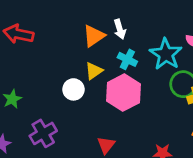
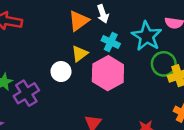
purple cross: (43, 133) -> (26, 93), moved

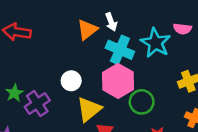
cyan cross: (111, 42) -> (120, 50), size x1.5
yellow triangle: (80, 54) -> (89, 109), moved, size x1.5
green circle: (164, 64) -> (142, 102), moved

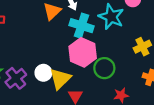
white circle: (71, 81) -> (43, 73), moved

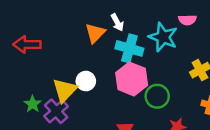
white circle: (43, 73) -> (86, 81), moved
yellow triangle: (60, 79) -> (65, 90), moved

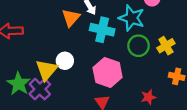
pink hexagon: (132, 79) -> (108, 73), moved
green circle: (157, 96) -> (138, 46), moved
green star: (33, 104) -> (19, 84), size x1.5

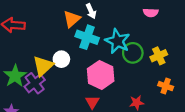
cyan star: (132, 18) -> (117, 41), moved
cyan cross: (102, 30) -> (87, 37), moved

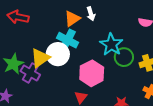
cyan cross: (87, 37) -> (68, 40), moved
white circle: (61, 59) -> (58, 54), size x1.5
purple cross: (35, 83) -> (30, 73), turned -30

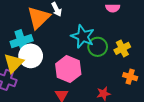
orange triangle: (72, 19) -> (39, 18), size x1.4
cyan cross: (68, 40) -> (22, 41), moved, turned -35

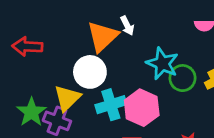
cyan cross: (22, 41) -> (111, 105), moved
white circle: (31, 56) -> (90, 72), moved

